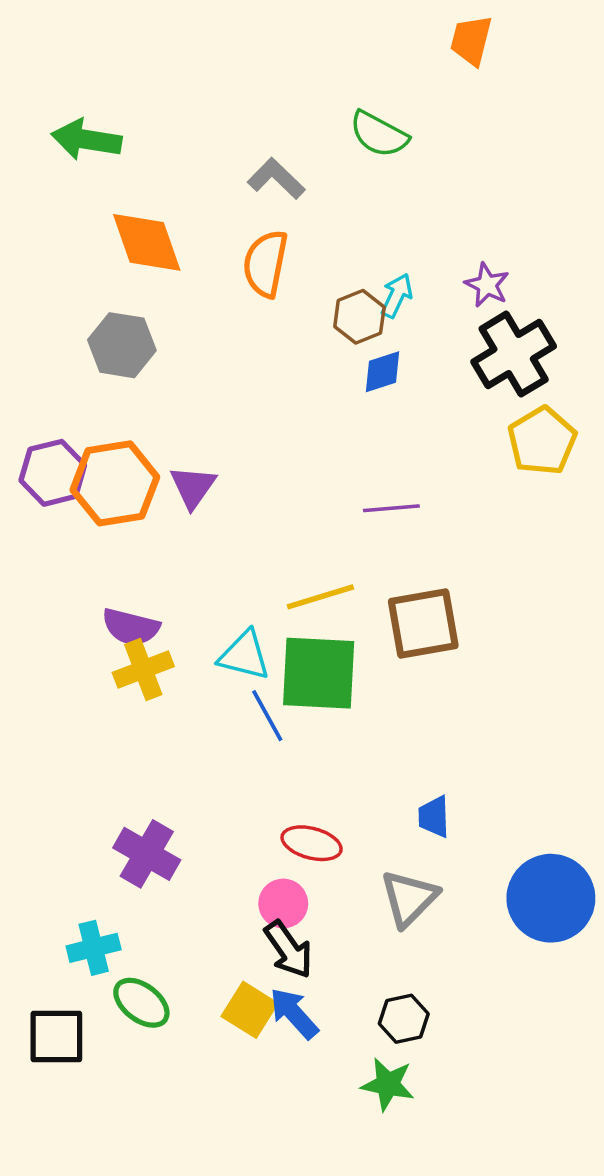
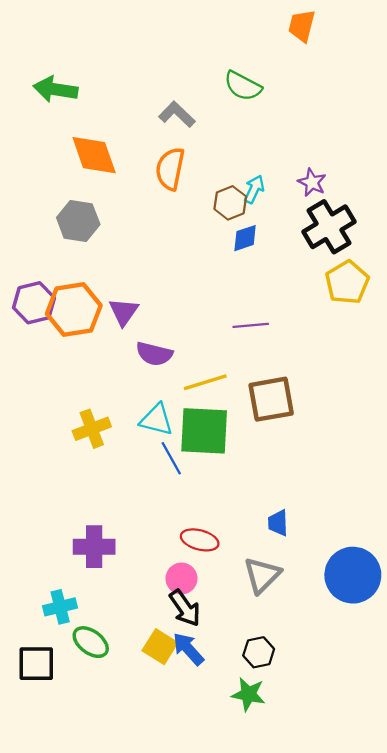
purple semicircle: (131, 627) -> (154, 354), moved
purple cross: (147, 854) -> (94, 547), turned -30

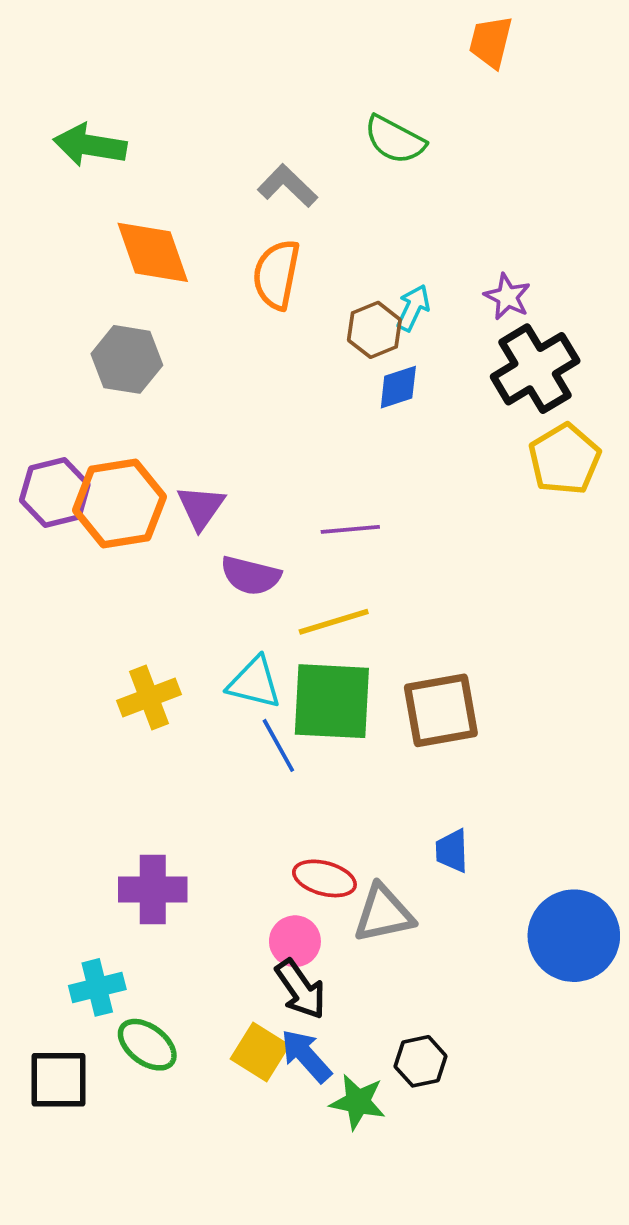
purple line: (251, 325) -> (350, 529), moved
brown square: (271, 399) -> (441, 710), moved
gray triangle: (262, 575) -> (384, 914), moved, turned 33
green star: (248, 694) -> (358, 1102), moved

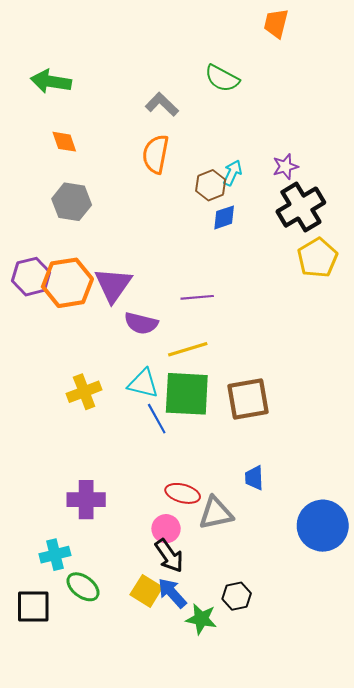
orange diamond: (153, 252) -> (64, 142), moved, size x0.6
purple star: (507, 297) -> (285, 167), turned 30
purple triangle: (201, 507) -> (113, 285), size x1.4

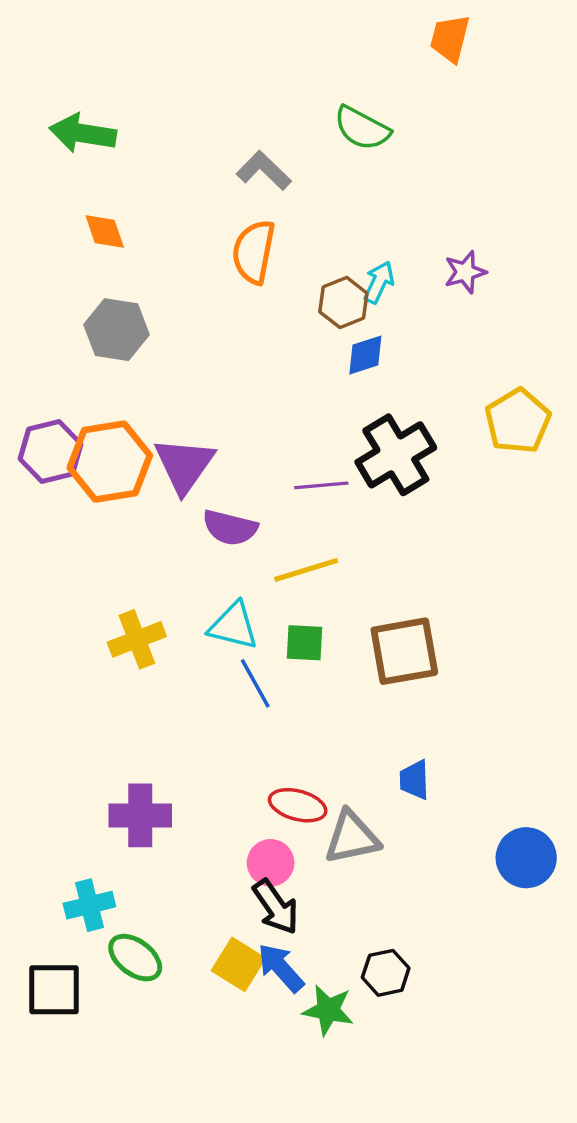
black cross: (301, 207) -> (396, 455), moved
green square: (187, 394) -> (304, 643), size x0.5
blue circle: (323, 526) -> (526, 858), size x0.7

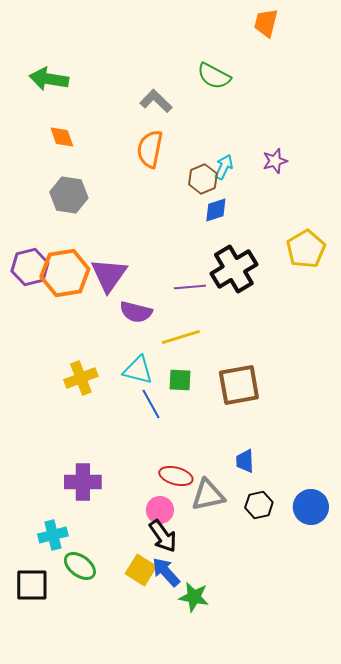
black hexagon: (386, 973) -> (259, 505), moved

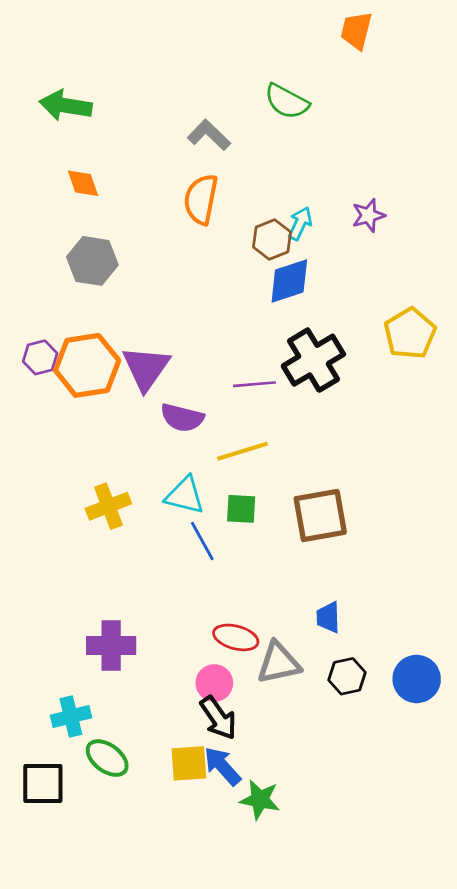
blue diamond: (216, 210) -> (289, 281), size x1.4
purple hexagon: (30, 267) -> (40, 357), size x0.7
yellow square: (141, 570) -> (189, 763), turned -36

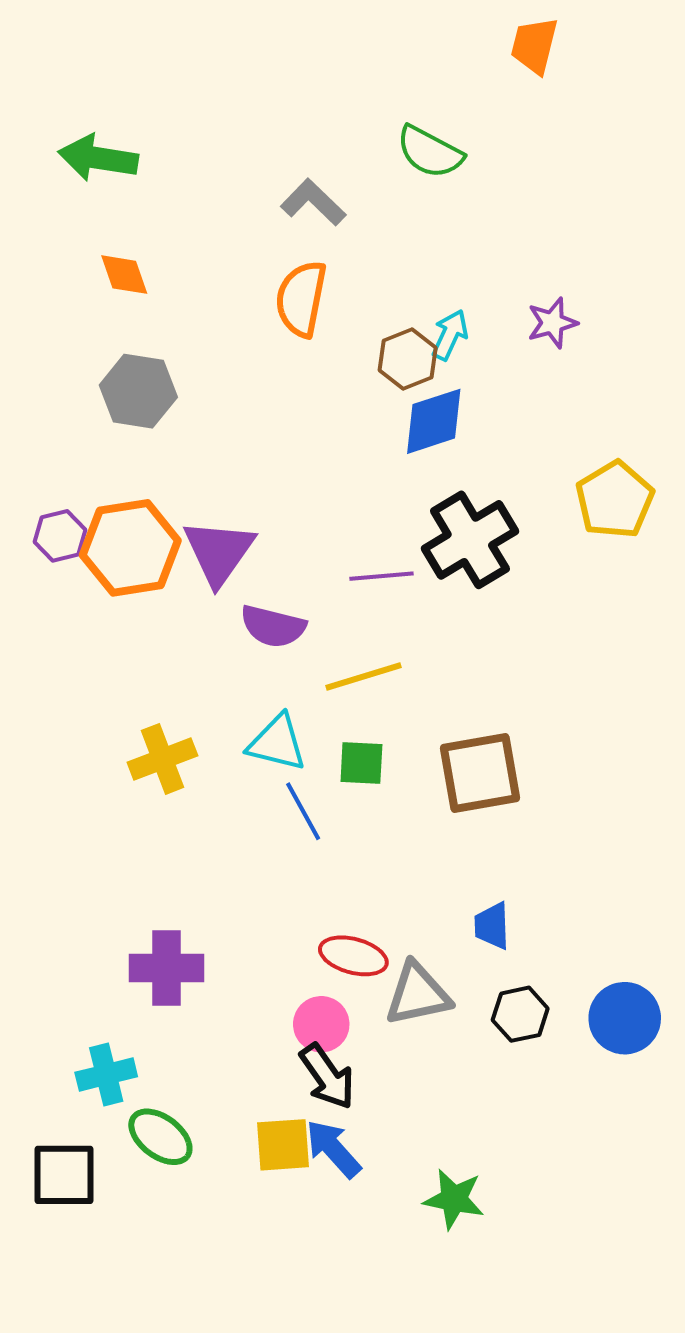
green star: (260, 800) -> (454, 1199), moved

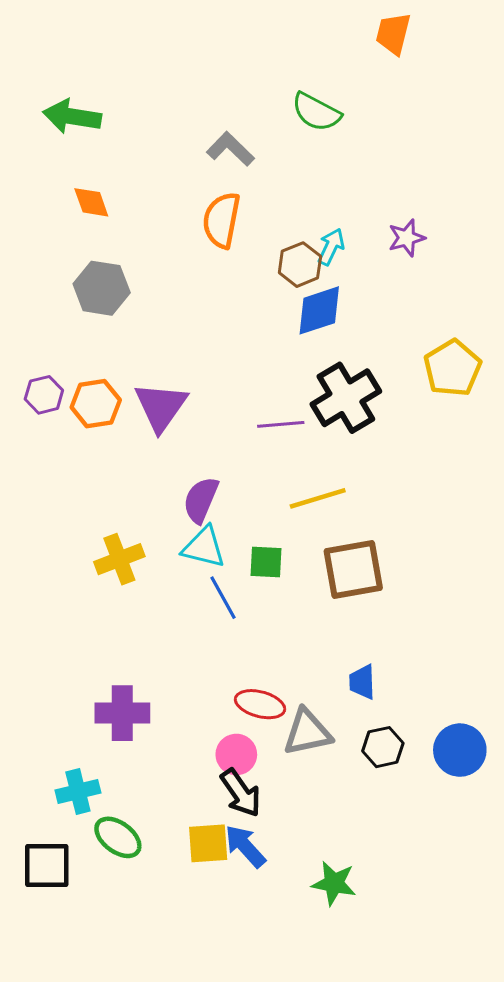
orange hexagon: (130, 548) -> (96, 404), size x0.7
purple semicircle: (273, 626) -> (201, 500), moved, turned 99
yellow line: (363, 677) -> (318, 498), moved

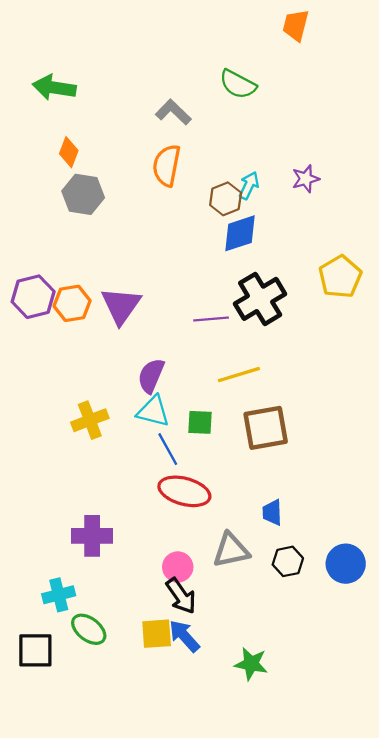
orange diamond: (91, 202) -> (69, 152), turned 40
gray hexagon: (102, 288) -> (83, 194), moved
purple hexagon: (44, 395) -> (33, 297), size x1.5
red ellipse: (260, 704) -> (184, 491), moved, size x1.4

